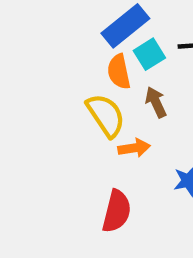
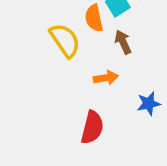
yellow semicircle: (106, 115) -> (65, 40), moved

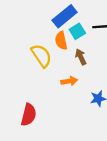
red semicircle: (92, 127) -> (29, 115), moved

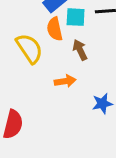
cyan square: (77, 31) -> (76, 17), turned 35

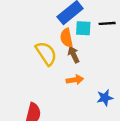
brown arrow: (80, 50) -> (74, 55), moved

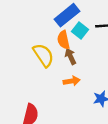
cyan square: (83, 28) -> (80, 30), turned 35

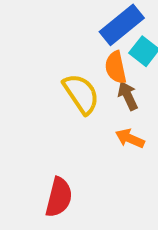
orange arrow: (72, 81) -> (130, 138), turned -147

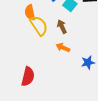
orange semicircle: (116, 67) -> (30, 13), moved

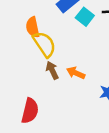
brown arrow: (62, 27) -> (52, 70), moved

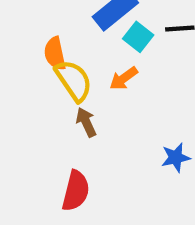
orange arrow: (76, 73) -> (124, 78), moved, turned -60
red semicircle: (30, 111) -> (76, 191), moved

